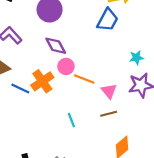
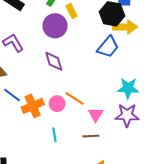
cyan star: (136, 58) -> (128, 88), size x1.5
pink circle: (66, 66) -> (57, 104), moved
orange cross: (42, 81) -> (33, 106), moved

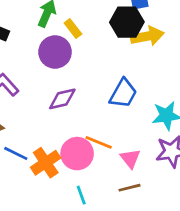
blue trapezoid: (108, 47) -> (123, 93), moved
purple diamond: (54, 61) -> (62, 99), turned -75
pink circle: (57, 104) -> (77, 154), size x1.5

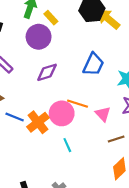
yellow arrow: (147, 36) -> (108, 19), turned -125
brown line: (129, 188) -> (116, 139), moved

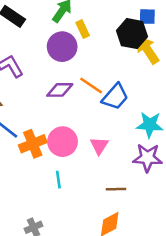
orange line: (77, 104) -> (91, 85), moved
pink triangle: (103, 114) -> (99, 146), moved

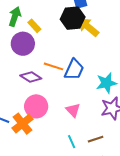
purple diamond: (60, 90) -> (31, 77), turned 50
pink circle: (63, 142) -> (36, 106), moved
cyan line: (58, 180) -> (72, 142), moved

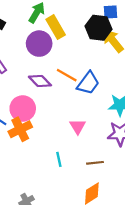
yellow rectangle: (34, 26) -> (56, 27), size x1.5
pink circle: (36, 106) -> (23, 108), moved
cyan line: (72, 142) -> (59, 159), moved

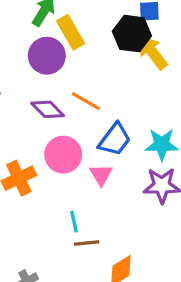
blue trapezoid: (88, 83) -> (115, 139), moved
pink circle: (23, 108) -> (63, 155), moved
brown line: (95, 163) -> (87, 243), moved

